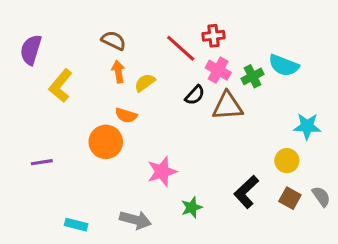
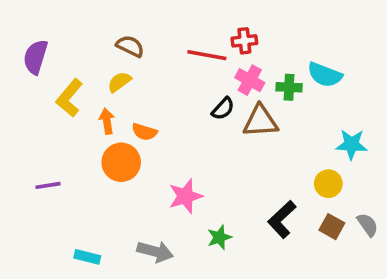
red line: (181, 48) -> (207, 55), turned -32
orange arrow: (118, 72) -> (107, 121), moved
green cross: (253, 76) -> (289, 87), turned 30
yellow semicircle: (145, 83) -> (119, 82), moved

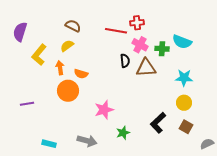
black semicircle: (223, 109) -> (125, 61), turned -48
cyan star: (352, 144) -> (184, 78), moved
gray semicircle: (368, 225) -> (207, 144), moved, turned -80

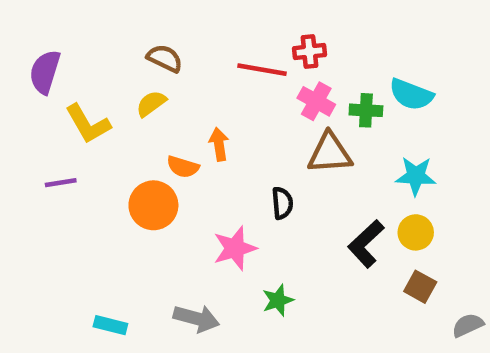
yellow L-shape: (39, 55) -> (88, 124), turned -70
black semicircle: (125, 61) -> (282, 203), moved
orange arrow: (60, 68) -> (219, 144), moved
purple line: (27, 104) -> (61, 183), moved
black L-shape: (158, 123) -> (366, 244), moved

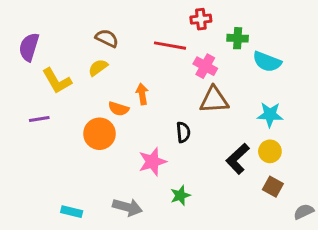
red cross: (309, 52) -> (201, 19), moved
green cross: (366, 110) -> (238, 38), moved

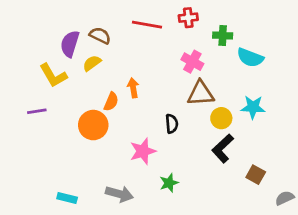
red line: (170, 46) -> (147, 25), moved
purple semicircle: (29, 47) -> (70, 44), moved
orange semicircle: (119, 109) -> (111, 102), turned -84
yellow circle: (270, 151) -> (221, 118), moved

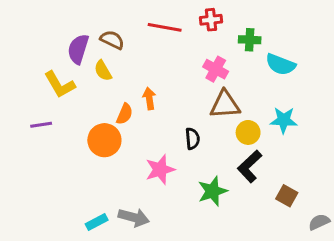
yellow semicircle: (92, 63) -> (103, 71), turned -84
green star: (169, 183) -> (213, 191), moved, size x1.4
cyan rectangle: (67, 198) -> (97, 222), moved, turned -42

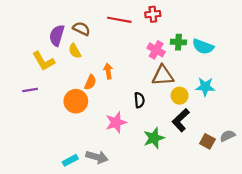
green cross: (250, 40) -> (178, 42), moved
gray semicircle: (319, 222) -> (228, 136), moved

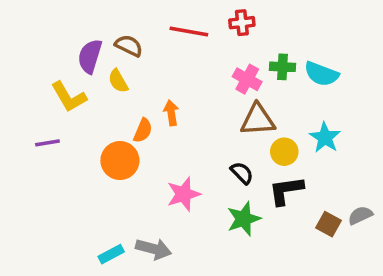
cyan star: (205, 87) -> (325, 138), turned 30
black semicircle: (139, 100) -> (242, 173), moved, turned -40
black L-shape: (181, 120) -> (286, 191), turned 35

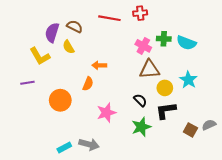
orange arrow: (171, 113) -> (99, 65), turned -80
orange semicircle: (143, 130) -> (88, 84), moved
orange circle: (120, 161) -> (60, 100), moved

